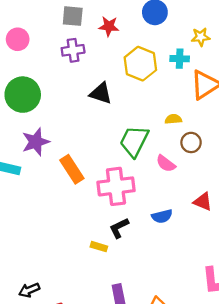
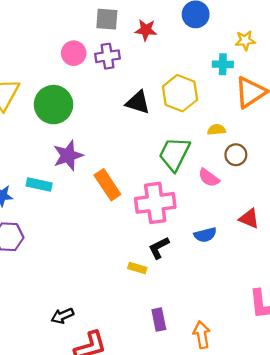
pink circle: (18, 39) -> (74, 53), moved
yellow hexagon: (140, 64) -> (180, 93), moved

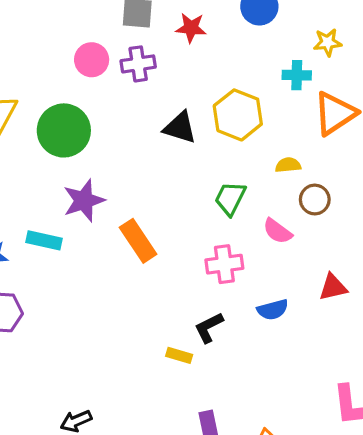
green trapezoid: (174, 154) -> (230, 198), size x0.7
pink cross: (155, 203) -> (224, 264), moved, size x0.7
red triangle: (249, 219) -> (333, 287), turned -35

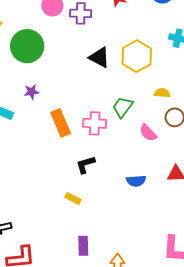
purple star: (84, 201) -> (32, 92), size x0.6
pink cross: (224, 264) -> (95, 123), moved
black L-shape: (209, 328) -> (85, 165), moved

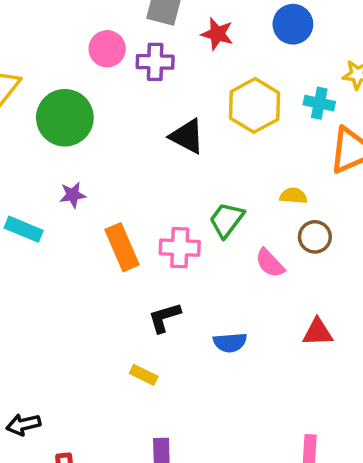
yellow hexagon: (137, 56) -> (255, 105), moved
blue semicircle: (136, 181) -> (230, 342), moved

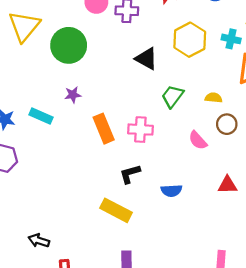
green trapezoid: (227, 220) -> (172, 96), moved
yellow rectangle: (144, 375) -> (116, 210), size x1.8
black arrow: (23, 424) -> (39, 241), turned 30

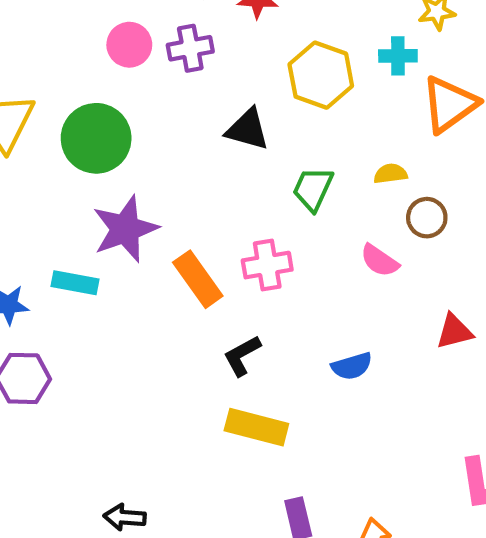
purple star: (73, 95) -> (125, 229), size x2.0
black L-shape: (130, 174) -> (242, 356), moved

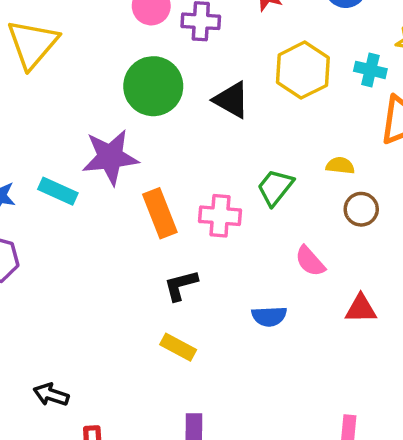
green circle: (96, 138) -> (153, 86), moved
green trapezoid: (313, 189) -> (275, 187), moved
pink semicircle: (379, 261) -> (310, 261), moved
yellow rectangle: (256, 427) -> (178, 347), size x0.7

